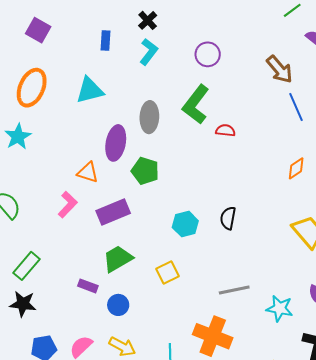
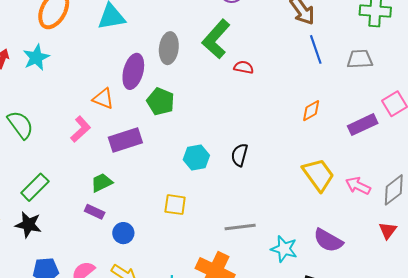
green trapezoid: (118, 259) -> (102, 183), moved, size x0.7
yellow square: (168, 273) -> (175, 205), turned 30

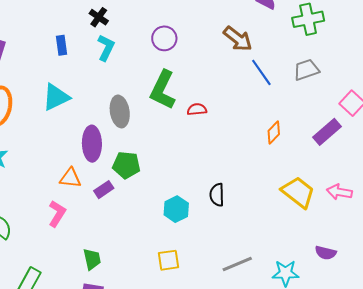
purple rectangle: (125, 140) -> (104, 190), moved, size x0.6
green trapezoid: (102, 183) -> (92, 259), turned 120
purple semicircle: (328, 240) -> (326, 253), size x0.7

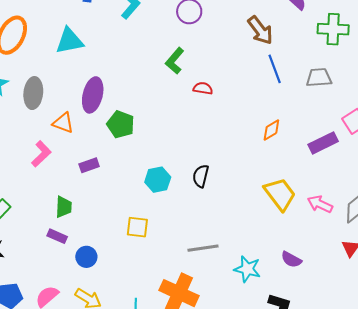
green L-shape: (163, 90) -> (175, 61), size x0.7
gray ellipse: (120, 111) -> (33, 93), moved
purple rectangle: (104, 190) -> (89, 165), moved

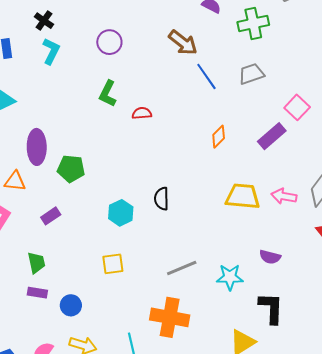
yellow trapezoid: (280, 194) -> (243, 196), turned -33

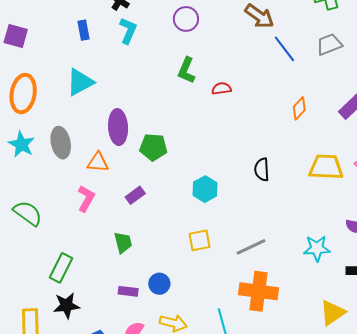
black semicircle: (162, 199) -> (262, 170), moved
gray line: (182, 268) -> (251, 247), moved
purple rectangle: (37, 293) -> (128, 291), moved

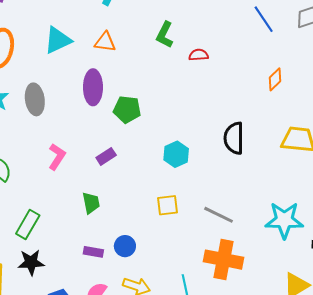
orange triangle: (98, 162) -> (105, 42), moved
black semicircle: (262, 170) -> (234, 138), size x1.4
gray line: (251, 247) -> (219, 215), turned 48
cyan star: (317, 248) -> (284, 220), size x1.4

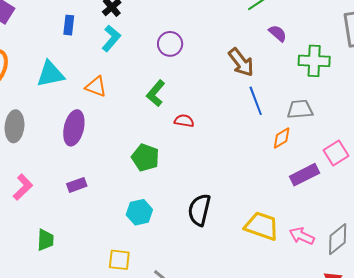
orange diamond: (275, 79) -> (282, 138), moved
green pentagon: (127, 109) -> (145, 158), moved
purple rectangle: (106, 156) -> (77, 185), moved

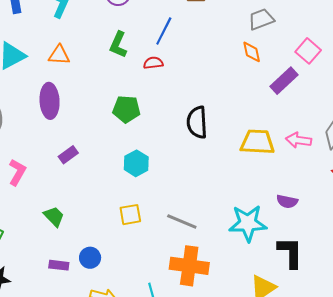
blue line: (256, 101) -> (164, 31), moved, turned 64
orange diamond: (282, 138) -> (252, 52), turned -55
black semicircle: (199, 210) -> (197, 122), moved
green trapezoid: (45, 240) -> (54, 216), turned -30

